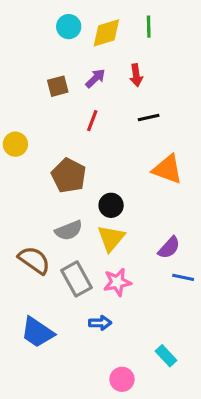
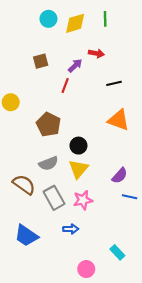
red arrow: (136, 75) -> (96, 53), turned -72
purple arrow: (95, 78) -> (75, 66), moved
black line: (149, 117) -> (114, 83), moved

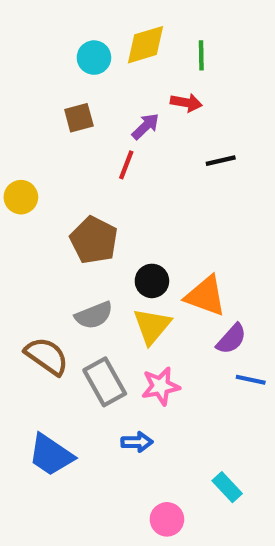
cyan circle: (48, 19) -> (94, 58), moved
green line: (105, 19) -> (201, 55), moved
orange triangle: (118, 120) -> (206, 296), moved

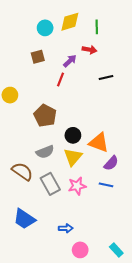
blue line: (251, 380) -> (106, 185), moved
blue arrow: (137, 442) -> (66, 228), moved
cyan rectangle: (227, 487) -> (116, 250), moved

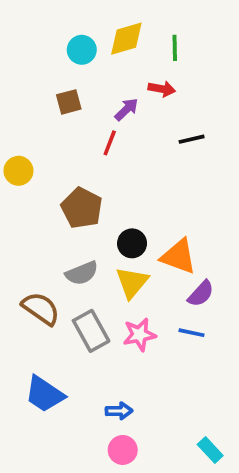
pink circle: (80, 250) -> (123, 450), moved

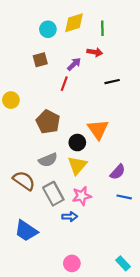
orange triangle: (179, 256) -> (98, 129), moved, turned 35
blue line: (192, 333) -> (124, 197), moved
blue arrow: (119, 411) -> (70, 217), moved

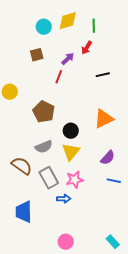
red arrow: (95, 52) -> (87, 48), turned 112
orange triangle: (98, 129) -> (104, 119), moved, turned 40
blue trapezoid: (26, 231) -> (24, 212), turned 55

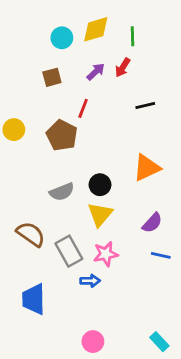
purple arrow: (68, 59) -> (96, 72), moved
brown pentagon: (44, 112) -> (62, 135), moved
gray semicircle: (44, 147) -> (62, 192), moved

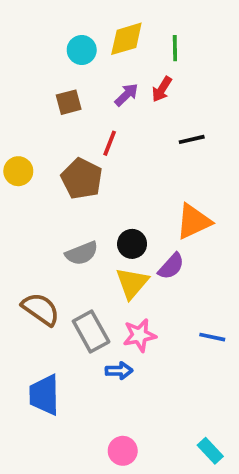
purple semicircle: (152, 223) -> (171, 266), moved

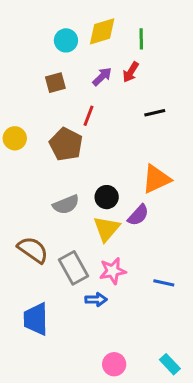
blue line: (212, 337) -> (164, 283), moved
pink circle: (123, 451) -> (114, 364), moved

